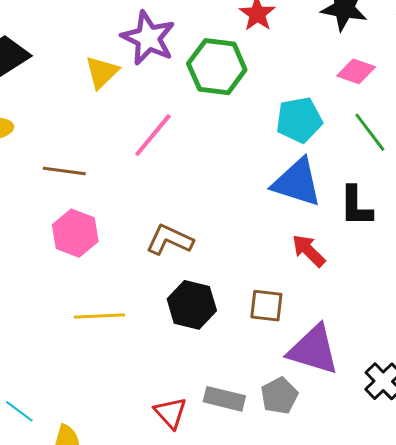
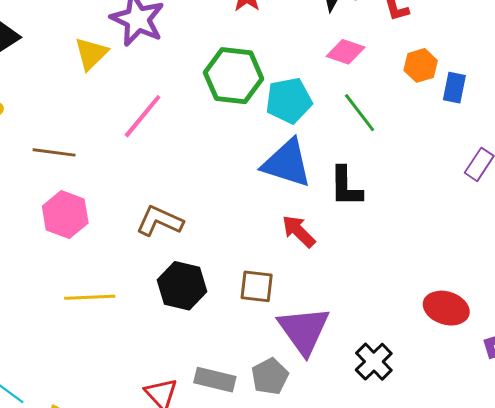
green hexagon: (217, 67) -> (234, 76), moved
purple triangle: (313, 350) -> (304, 330), turned 38

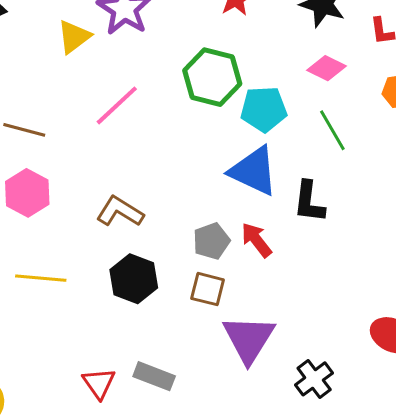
gray pentagon: (270, 376) -> (211, 241), moved

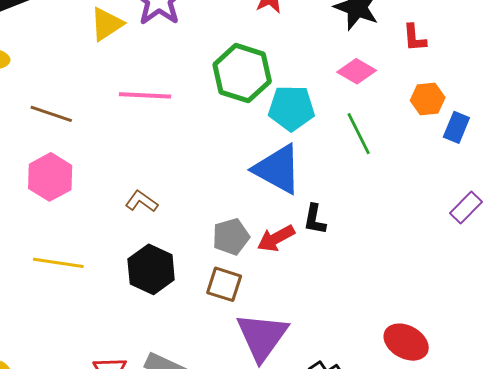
pink line: (117, 105) -> (145, 95), turned 42
black L-shape: (309, 202) -> (315, 219), moved, size x0.7
brown L-shape: (120, 212) -> (141, 201), size x0.7
red arrow: (256, 240) -> (276, 238), turned -84

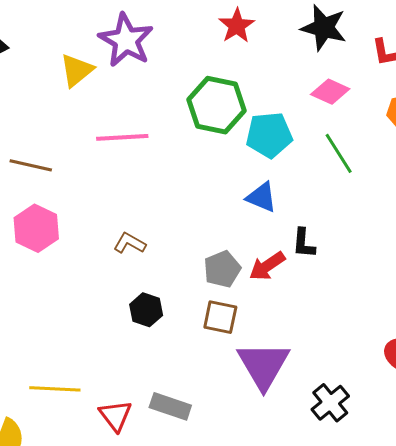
blue triangle: (278, 169) -> (262, 197), size x0.6
yellow line: (58, 263) -> (55, 389), moved
black hexagon: (151, 269) -> (146, 310), size x0.7

